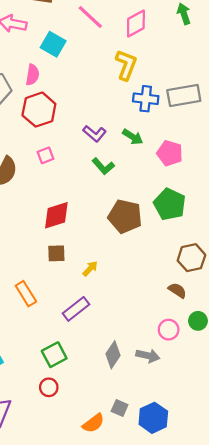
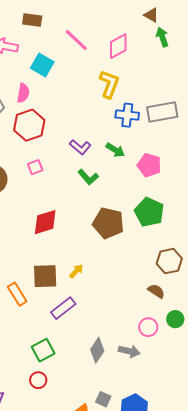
brown square: (56, 253) -> (45, 276), moved, size x1.5

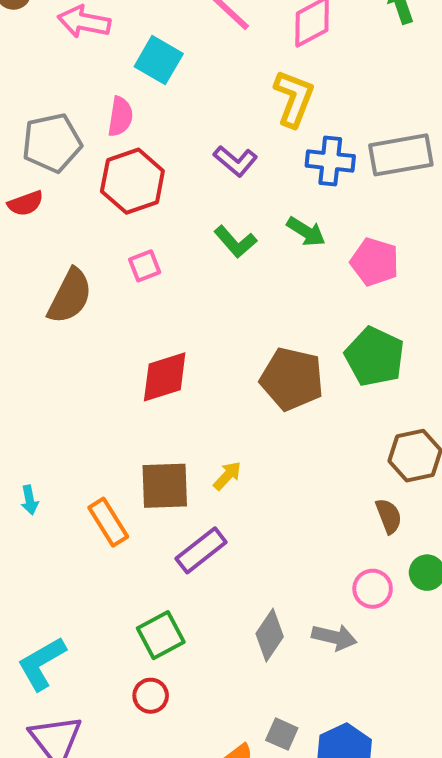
purple L-shape: (80, 147) -> (235, 161), moved
green L-shape: (88, 177) -> (235, 242), moved
brown semicircle: (156, 291) -> (389, 516), turned 36

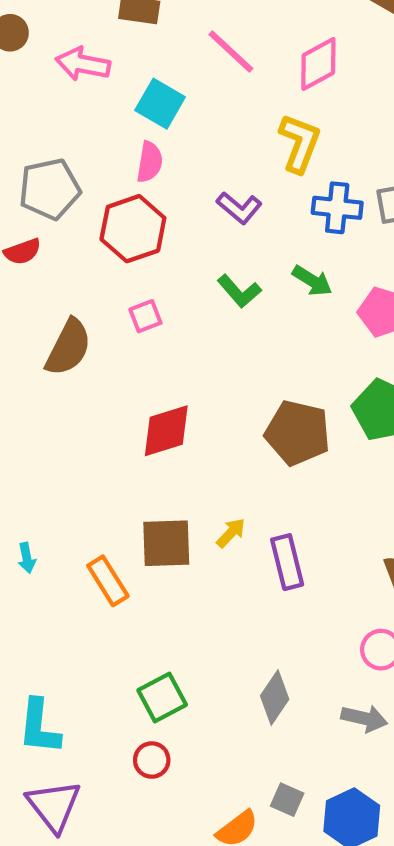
pink semicircle: (120, 117) -> (150, 162), moved
purple rectangle: (201, 550) -> (287, 562), moved, turned -66
gray arrow: (334, 637) -> (364, 718), moved
cyan L-shape: (42, 663) -> (39, 727), turned -54

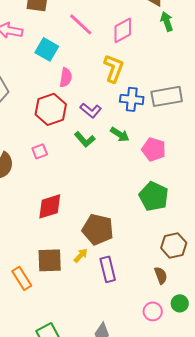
pink semicircle: (150, 162) -> (66, 77), moved
purple L-shape: (239, 208) -> (91, 110), moved
red hexagon: (133, 229) -> (51, 109), moved
brown pentagon: (298, 433) -> (98, 229), moved

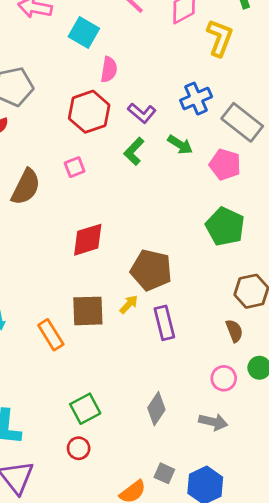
yellow L-shape: (114, 68) -> (220, 38), moved
gray rectangle: (167, 96) -> (242, 122), moved, turned 48
blue cross: (132, 99) -> (196, 99), turned -30
green L-shape: (85, 139) -> (134, 151), turned 85

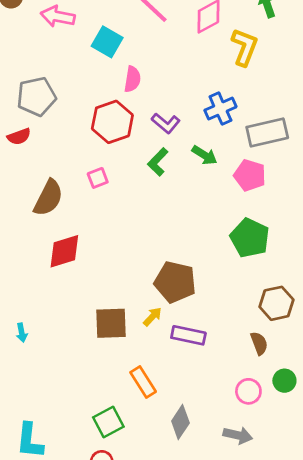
gray rectangle: (242, 122) -> (267, 133), turned -51
red diamond: (88, 240) -> (64, 251), moved
purple rectangle: (164, 323) -> (188, 335), turned -64
orange rectangle: (51, 335) -> (143, 382), moved

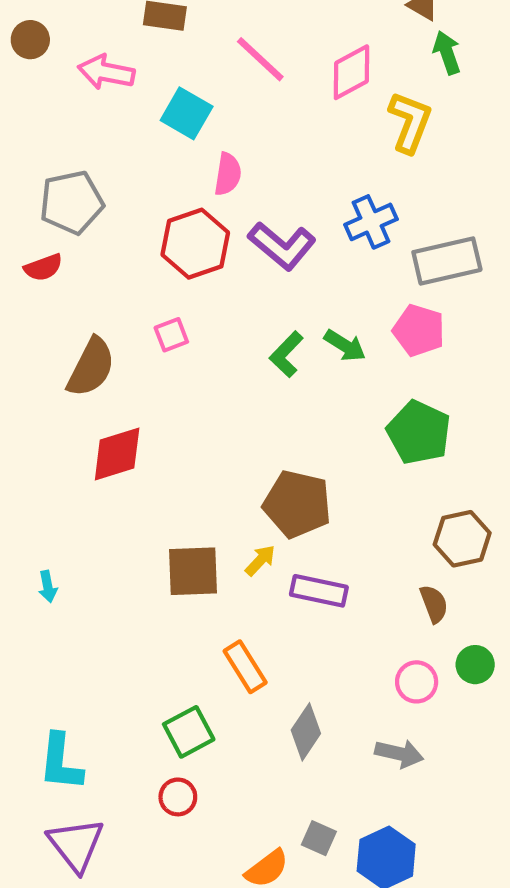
purple L-shape: (166, 123) -> (282, 246), size x1.4
green arrow: (204, 155) -> (345, 346), moved
green L-shape: (158, 162) -> (286, 354), moved

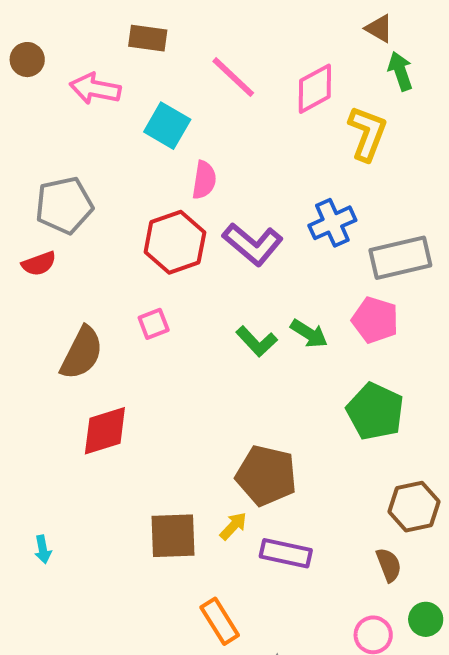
green L-shape: (286, 354) -> (257, 341), turned -87

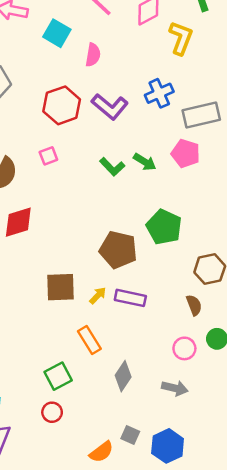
pink semicircle: (204, 180) -> (93, 55), moved
green pentagon: (375, 411) -> (164, 227), moved
yellow arrow: (233, 526) -> (98, 295), moved

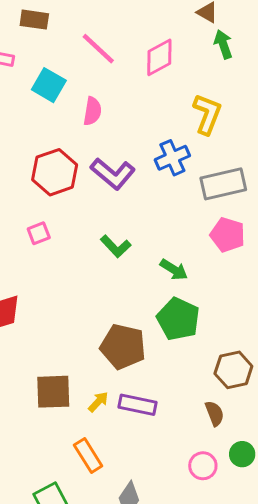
yellow L-shape: (181, 38) -> (207, 114), moved
pink pentagon: (186, 153) -> (228, 235), moved
green arrow: (145, 162) -> (174, 270), moved

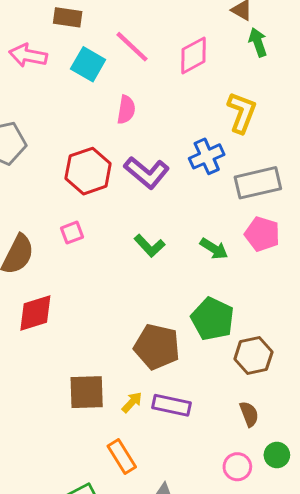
cyan square: (49, 85) -> (88, 64), moved
green arrow: (174, 270) -> (214, 249), moved
brown hexagon: (233, 370) -> (253, 355), moved

